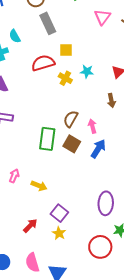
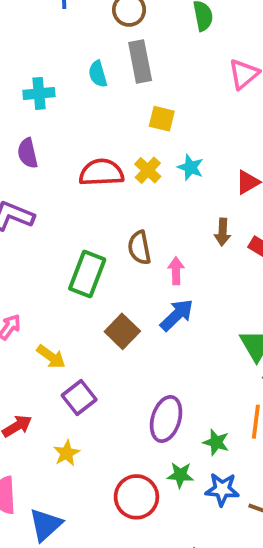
cyan semicircle: (15, 36) -> (98, 74), moved
red semicircle: (43, 63) -> (101, 173), moved
brown semicircle: (71, 119) -> (139, 248), turned -54
brown square: (72, 144) -> (122, 331), moved
purple square: (59, 213) -> (79, 398), moved

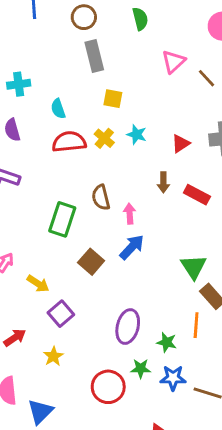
cyan semicircle: (98, 74) -> (58, 109), moved

